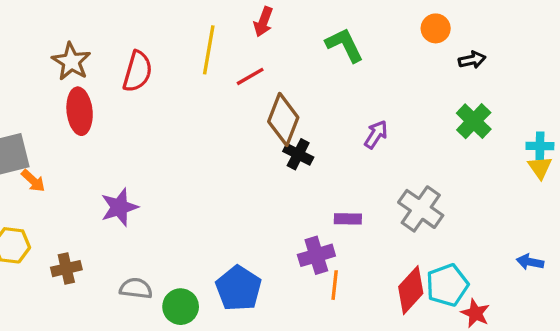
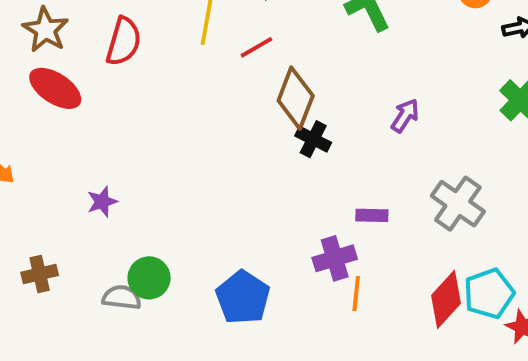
red ellipse: (80, 111) -> (55, 88), turned -51
purple star: (119, 207) -> (102, 202), size x0.7
green circle: (181, 307) -> (149, 278), moved

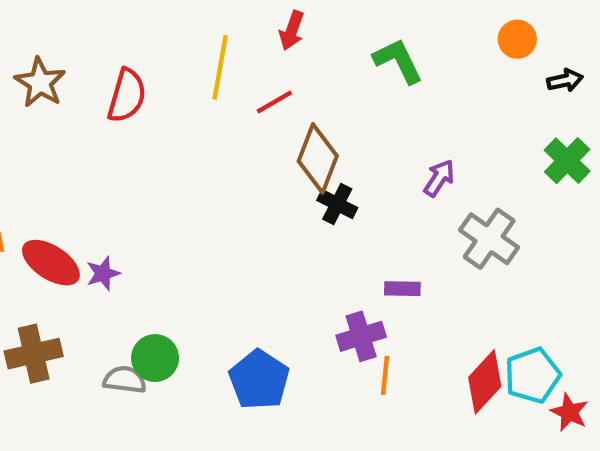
red ellipse: (55, 88) -> (51, 263), moved
gray cross: (458, 204) -> (489, 239), moved
brown cross: (40, 274) -> (34, 354), size x1.4

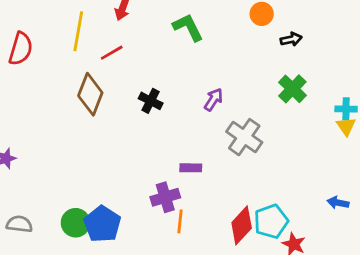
brown diamond: (318, 158) -> (90, 94), moved
black cross: (337, 204) -> (151, 101), moved
green circle: (155, 358) -> (76, 223), moved

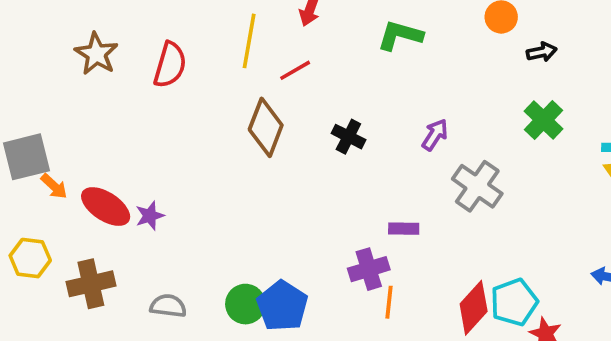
green L-shape: (188, 27) -> (400, 35), turned -48

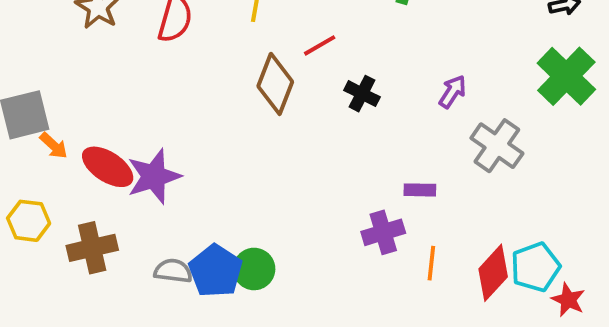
red line: (295, 70) -> (320, 45), moved
green cross: (544, 120) -> (566, 76), size x1.4
purple star: (150, 216) -> (154, 176), size x1.8
orange line: (389, 302) -> (431, 263), moved
blue pentagon: (282, 306) -> (216, 271), moved

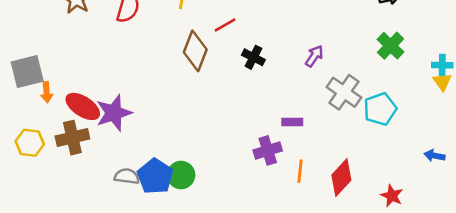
green cross: (566, 76) -> (391, 46), size x0.7
orange arrow: (54, 146) -> (47, 92), turned 42
brown cross: (92, 248) -> (72, 138), moved
cyan pentagon: (535, 267) -> (380, 109), moved

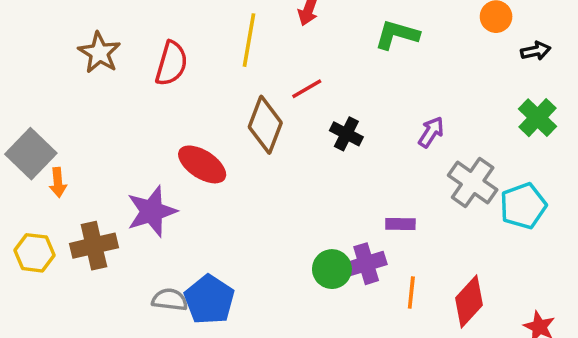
gray square: (27, 72) -> (31, 154), turned -32
red ellipse: (83, 106) -> (202, 164), moved
green circle: (181, 175) -> (332, 269), moved

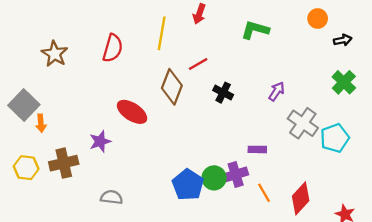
brown star: (99, 53) -> (55, 54), moved
purple star: (152, 211) -> (100, 141), size x0.7
orange line: (411, 292) -> (264, 193), turned -36
blue pentagon: (209, 300) -> (188, 185), moved

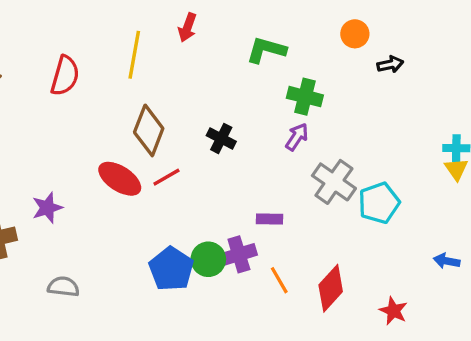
red line: (198, 64) -> (166, 177), moved
green cross: (344, 82) -> (305, 97), moved, turned -30
red ellipse: (132, 112) -> (120, 179), moved

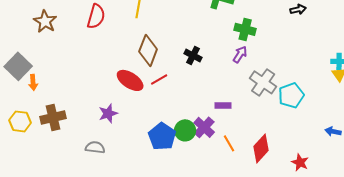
purple star: (47, 208) -> (108, 113), moved
purple cross: (239, 254) -> (204, 127), turned -30

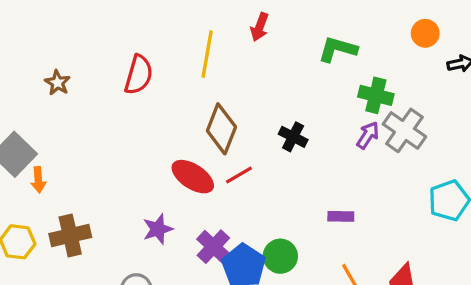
brown star: (45, 21) -> (57, 83), size x0.7
gray cross: (263, 82) -> (404, 130), moved
purple cross: (204, 127) -> (213, 247), moved

